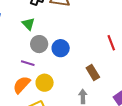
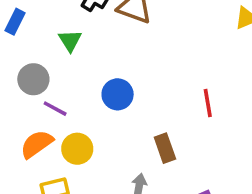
gray circle: (39, 44) -> (33, 79), moved

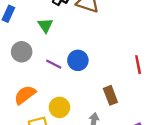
purple line: (55, 109) -> (54, 64), moved
yellow circle: (77, 149) -> (59, 107), moved

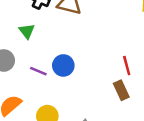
brown rectangle: (110, 95) -> (121, 90), moved

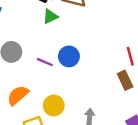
green triangle: (27, 31) -> (50, 16), moved, turned 42

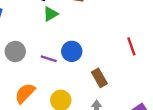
brown rectangle: (125, 80) -> (99, 78), moved

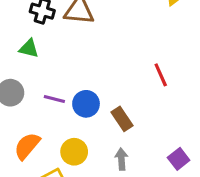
green triangle: (50, 14) -> (29, 48), moved, turned 49
blue circle: (72, 51) -> (86, 104), moved

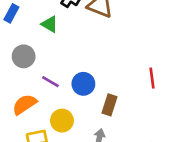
purple line: (54, 99) -> (50, 82), moved
brown rectangle: (122, 119) -> (109, 105), turned 36

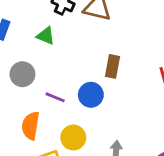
orange semicircle: (24, 104) -> (31, 126), turned -40
brown rectangle: (109, 105) -> (113, 66), moved

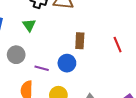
green triangle: (46, 36) -> (29, 25), turned 40

